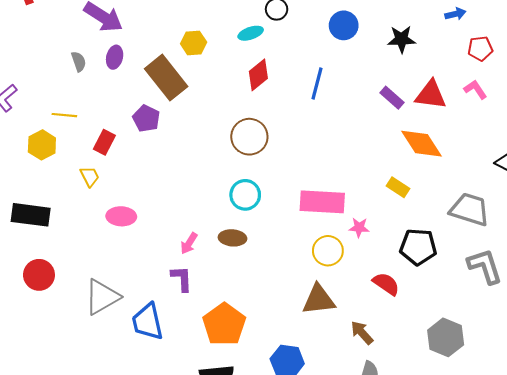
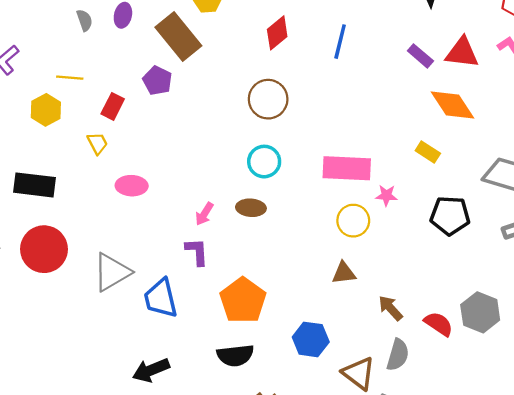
red circle: (39, 275) -> (44, 249), size x1.4
red semicircle: (386, 284) -> (439, 324), moved
brown triangle: (319, 300) -> (344, 273), size x0.7

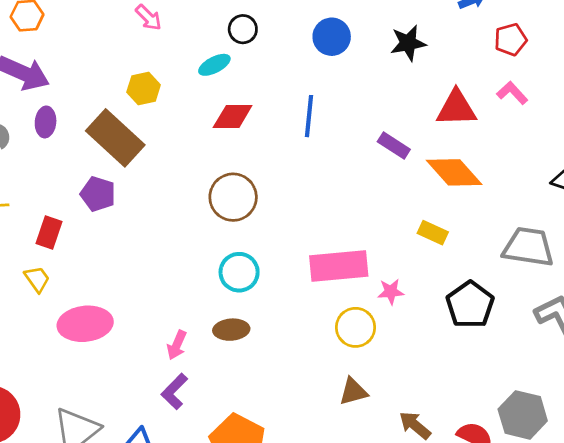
red diamond: (277, 33) -> (233, 117), turned 48
purple rectangle: (420, 56) -> (394, 146), moved
pink ellipse: (132, 186) -> (85, 324), size x1.4
black pentagon: (450, 216) -> (470, 305), turned -30
purple L-shape: (197, 252) -> (174, 391), turned -124

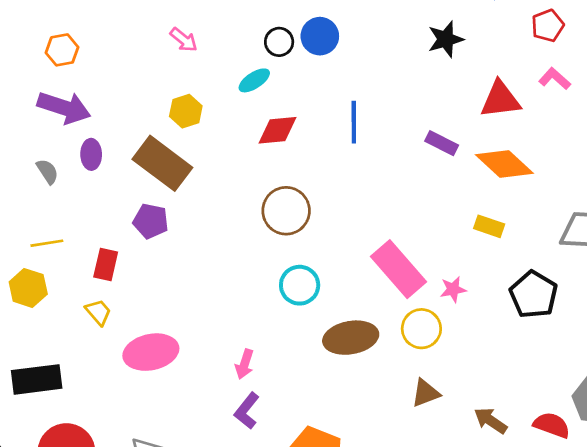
blue circle: (332, 37) -> (320, 36), moved
pink rectangle: (339, 266) -> (398, 269), turned 60
brown ellipse: (231, 330) -> (351, 338), moved, size x1.5

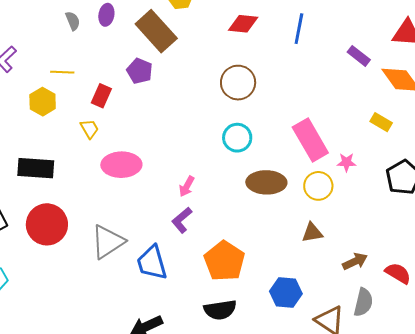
brown arrow: (491, 421) -> (355, 261), turned 110

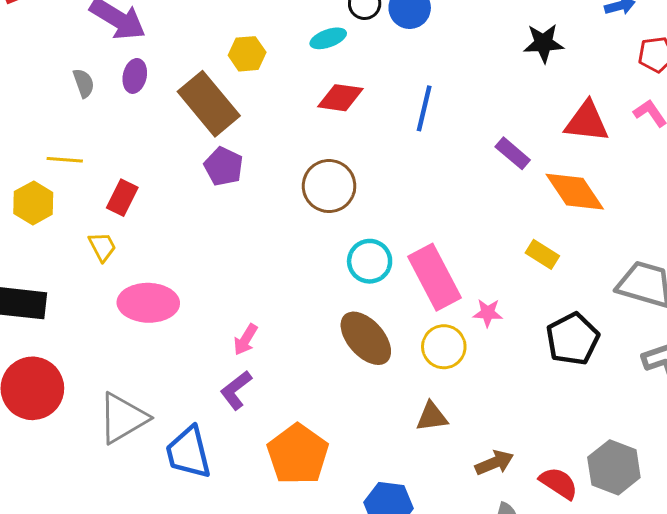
purple pentagon: (140, 71) -> (224, 166), moved
cyan circle: (237, 138) -> (370, 261), moved
brown ellipse: (266, 182) -> (366, 338), turned 45

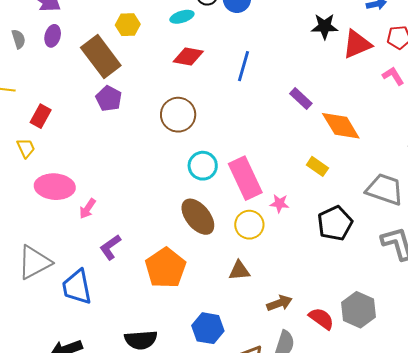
red triangle: (587, 122) -> (357, 44), moved, turned -32
pink arrow: (245, 340) -> (88, 209), moved
orange pentagon: (298, 454) -> (166, 268), moved

